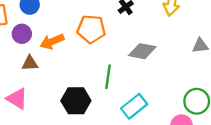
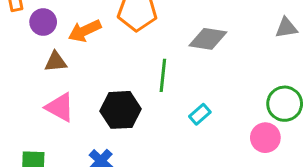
pink triangle: (17, 99) -> (60, 107), moved
cyan rectangle: (134, 106) -> (200, 114), size x0.6

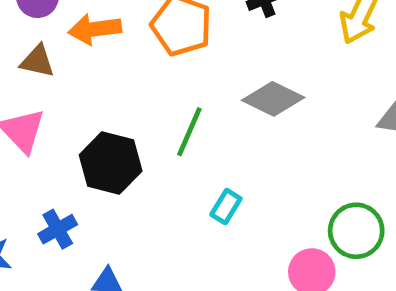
cyan rectangle: (200, 114) -> (226, 207), turned -35

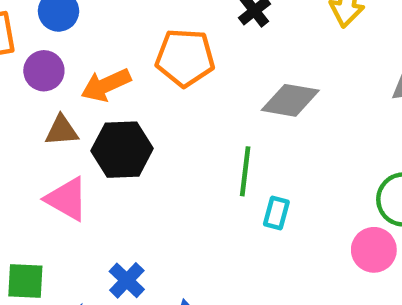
green line: (189, 132) -> (245, 171), moved
black hexagon: (111, 163) -> (122, 150), moved

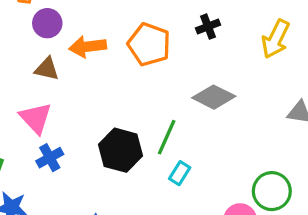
black hexagon: (122, 150) -> (121, 150), moved
blue cross: (127, 280) -> (50, 158), moved

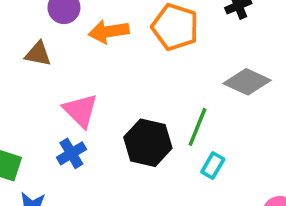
brown triangle: (47, 69) -> (38, 54), moved
pink triangle: (36, 118) -> (80, 111), moved

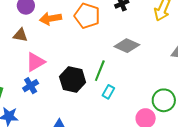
brown triangle: (38, 54) -> (20, 35), moved
pink triangle: (80, 111) -> (35, 62), turned 45

